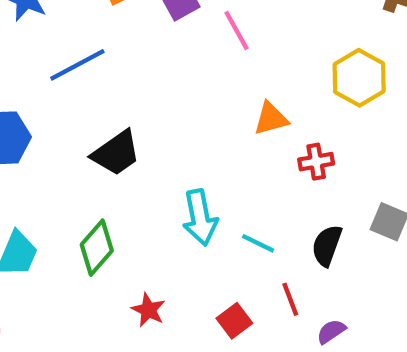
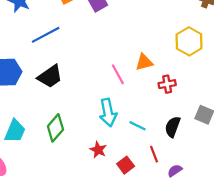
pink line: (237, 30) -> (118, 74), moved
black trapezoid: (116, 153) -> (50, 76), moved
red star: (148, 310) -> (98, 150), moved

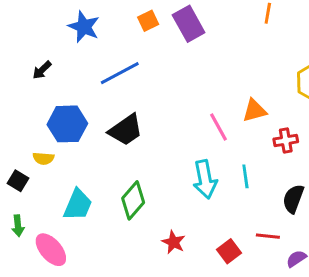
cyan line: (138, 126) -> (245, 176), moved, turned 56
red star: (98, 150) -> (174, 242), moved
red line: (154, 154) -> (268, 236), turned -63

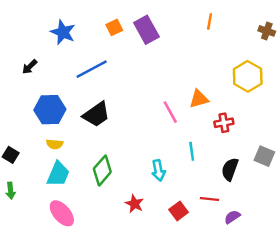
yellow semicircle: (43, 158) -> (55, 144), moved
cyan arrow: (205, 179) -> (158, 170), moved, size x0.7
pink ellipse: (51, 250) -> (62, 213), moved

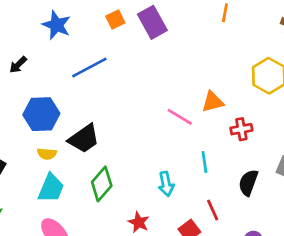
pink line: (170, 112) -> (180, 117), turned -30
black trapezoid: (96, 114) -> (84, 139), moved
red line: (210, 199) -> (213, 210), moved, turned 60

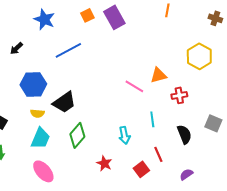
black semicircle: (248, 183) -> (184, 134), turned 138

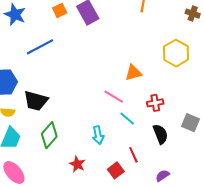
pink line: (134, 86) -> (114, 97), moved
red cross: (179, 95) -> (155, 103), moved
black trapezoid: (64, 102) -> (36, 101), turned 50
cyan line: (152, 119) -> (127, 118), turned -42

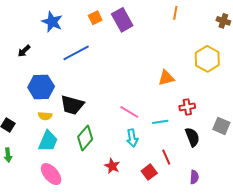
pink line: (114, 97) -> (129, 112), moved
cyan line: (127, 118) -> (160, 122), turned -49
purple semicircle: (163, 176) -> (194, 177), turned 128

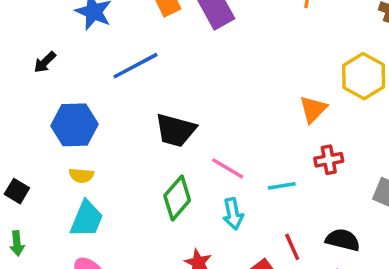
orange triangle: (166, 78) -> (313, 109), moved, turned -30
black trapezoid: (72, 105) -> (175, 130), moved
black semicircle: (192, 137) -> (343, 240), moved, turned -54
green diamond: (85, 138) -> (177, 198), moved

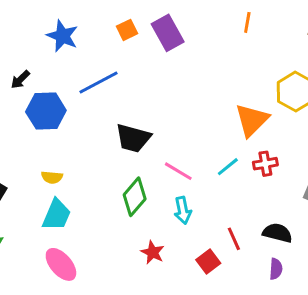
orange triangle: (313, 109) -> (252, 120), size x1.4
blue hexagon: (74, 125) -> (46, 111), moved
cyan line: (282, 186) -> (228, 167), moved, turned -30

